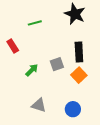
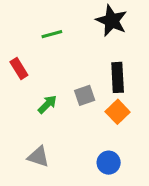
gray triangle: (39, 105) -> (38, 157), moved

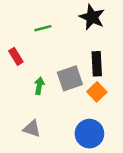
gray square: (85, 95) -> (70, 78), size x1.5
green arrow: (47, 104) -> (39, 86), turned -35
blue circle: (109, 163) -> (89, 134), size x1.5

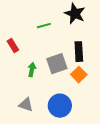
green line: (43, 28) -> (44, 26), moved
blue circle: (89, 134) -> (60, 106), moved

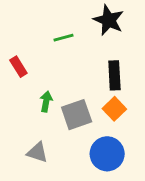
gray square: (57, 64) -> (77, 115), moved
blue circle: (60, 106) -> (107, 154), moved

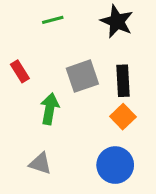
green line: (64, 38) -> (53, 20), moved
green arrow: (46, 102) -> (50, 109), size x1.4
gray square: (77, 115) -> (82, 76), moved

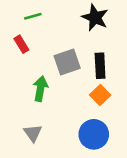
green line: (53, 20) -> (33, 16), moved
red rectangle: (20, 71) -> (21, 44), moved
gray triangle: (40, 163) -> (33, 133), turned 36

